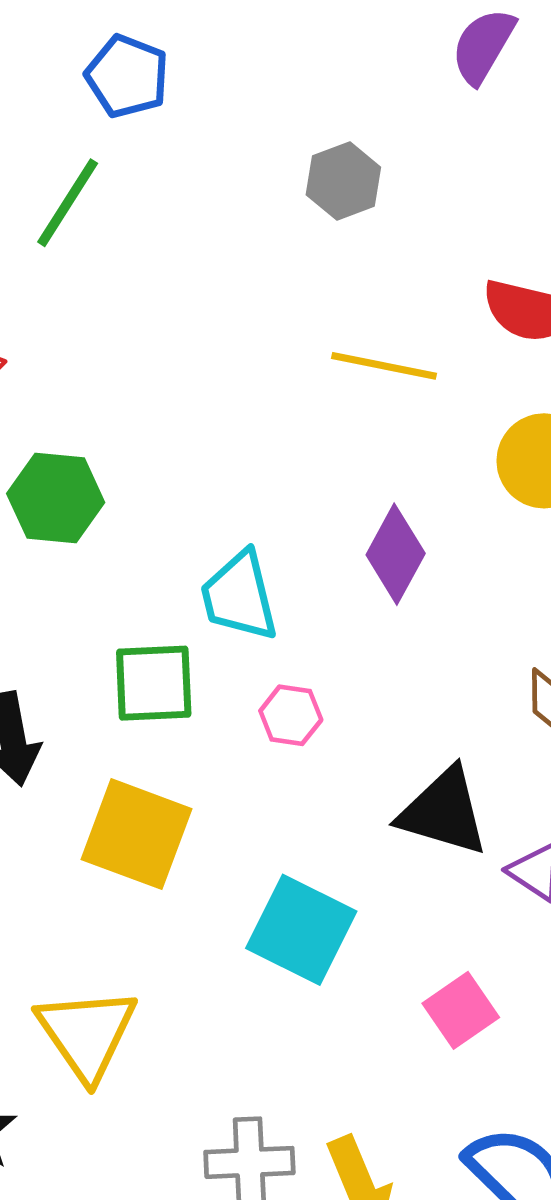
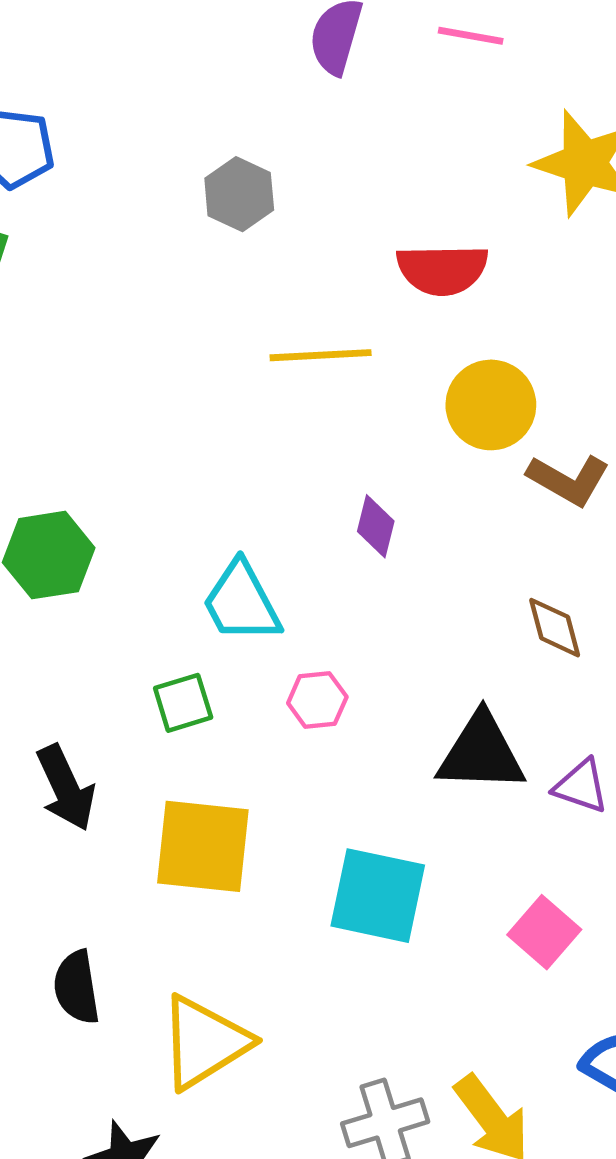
purple diamond: (396, 554) -> (376, 526), size x0.7
green square: (154, 683) -> (183, 703), size x0.7
yellow triangle: (87, 1034) -> (204, 1042), turned 47

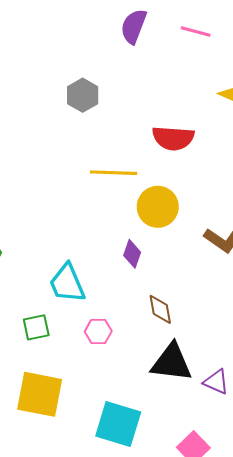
yellow circle: (491, 405) -> (158, 207), moved
brown diamond: (555, 628) -> (160, 309), moved

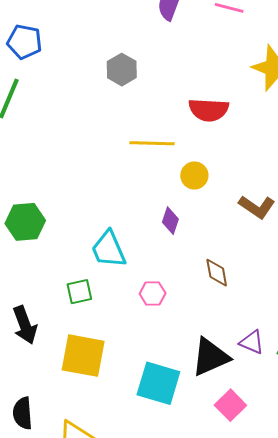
yellow circle: (158, 207) -> (194, 176), size x0.7
brown diamond: (160, 309) -> (217, 273), moved
pink hexagon: (98, 331) -> (153, 293), moved
black triangle: (172, 362) -> (210, 357), moved, turned -30

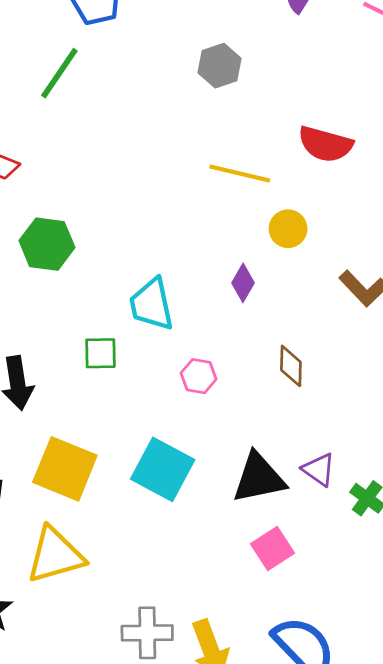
yellow square: (83, 356) -> (65, 469), moved
cyan square: (158, 383) -> (163, 469), moved

